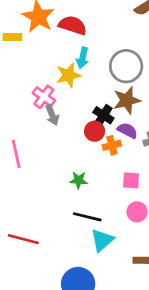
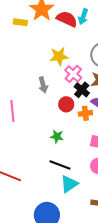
cyan arrow: (83, 58) -> (83, 17), moved
pink cross: (44, 97) -> (73, 74), moved
red circle: (95, 131) -> (66, 104), moved

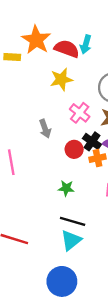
yellow star: (59, 56) -> (61, 79), moved
black cross: (82, 90) -> (92, 141), moved
cyan triangle: (69, 184) -> (71, 240), moved

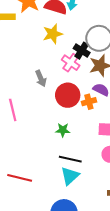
black cross: (92, 141) -> (82, 51), moved
red circle: (74, 149) -> (68, 95), size x1.5

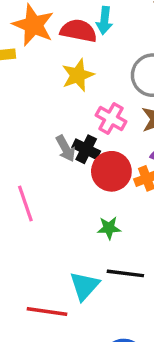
black cross: (82, 51) -> (86, 149), moved
cyan triangle: (70, 176) -> (84, 286), moved

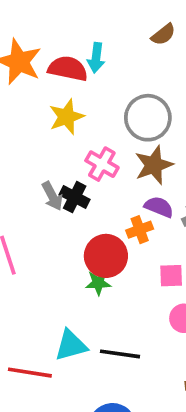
red circle: (111, 171) -> (106, 256), moved
black line: (125, 273) -> (120, 354), moved
cyan triangle: (84, 286) -> (71, 345), turned 32

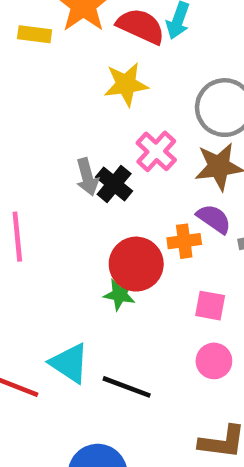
cyan triangle: (71, 345) -> (69, 363), turned 36

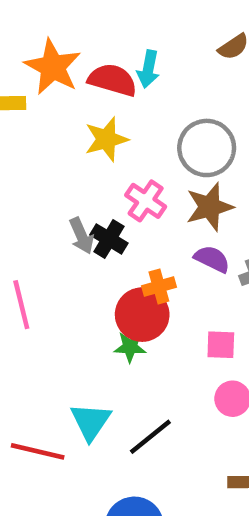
orange cross: (184, 241) -> (159, 287), moved
cyan triangle: (69, 363) -> (91, 422), turned 39
black line: (127, 387) -> (150, 437), turned -51

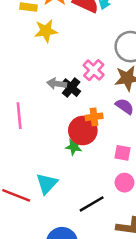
yellow star: (106, 139) -> (46, 31), moved
gray arrow: (82, 236) -> (57, 84), turned 114
black line: (150, 437) -> (92, 204), moved

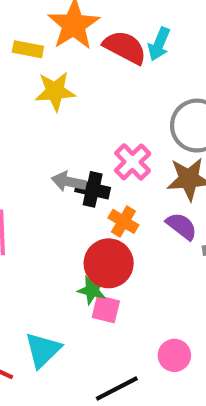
black cross: (71, 88) -> (93, 189), turned -30
orange cross: (94, 117) -> (123, 221), moved, turned 35
pink square: (122, 153) -> (106, 309), moved

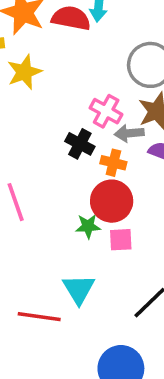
gray arrow: (69, 182) -> (129, 133), moved
black cross: (93, 189) -> (80, 144), turned 32
green star: (92, 290) -> (88, 226), moved

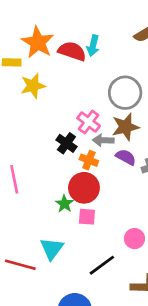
green star: (88, 226) -> (64, 204), turned 30

